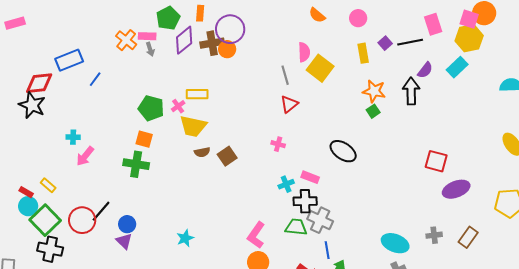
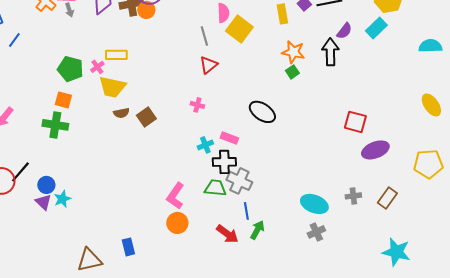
cyan star: (185, 238) -> (62, 199), moved

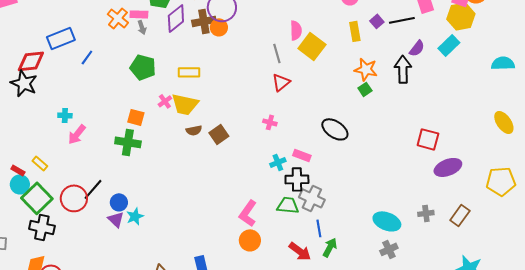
pink cross: (97, 67) -> (165, 101), moved
green pentagon: (70, 69) -> (143, 67), moved

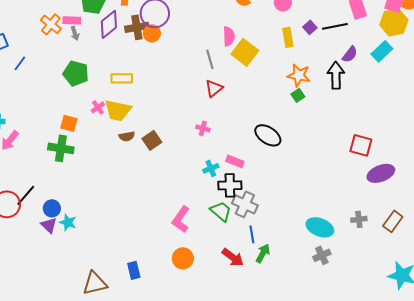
green trapezoid: (288, 205) -> (221, 211), turned 35
cyan star: (135, 216) -> (68, 222), turned -30
orange circle: (250, 240) -> (183, 258), moved

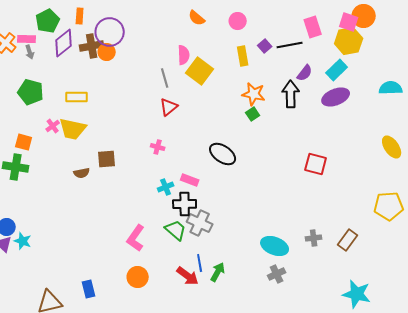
brown semicircle: (127, 136) -> (82, 173), moved
brown square: (152, 140) -> (107, 159), turned 30
purple ellipse: (381, 173) -> (336, 97), moved
blue line: (252, 234) -> (200, 263), moved

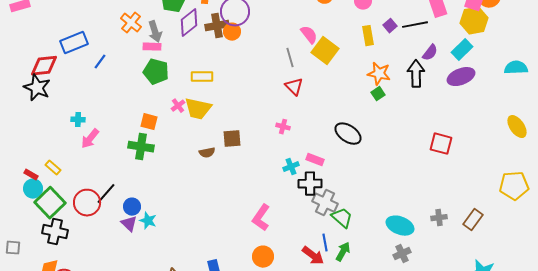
pink rectangle: (27, 39) -> (152, 47), moved
gray arrow: (30, 52) -> (155, 32), size x1.5
pink semicircle: (184, 55) -> (309, 35), turned -36
red triangle: (169, 107) -> (294, 87), turned -36
green trapezoid: (176, 230) -> (342, 218), moved

